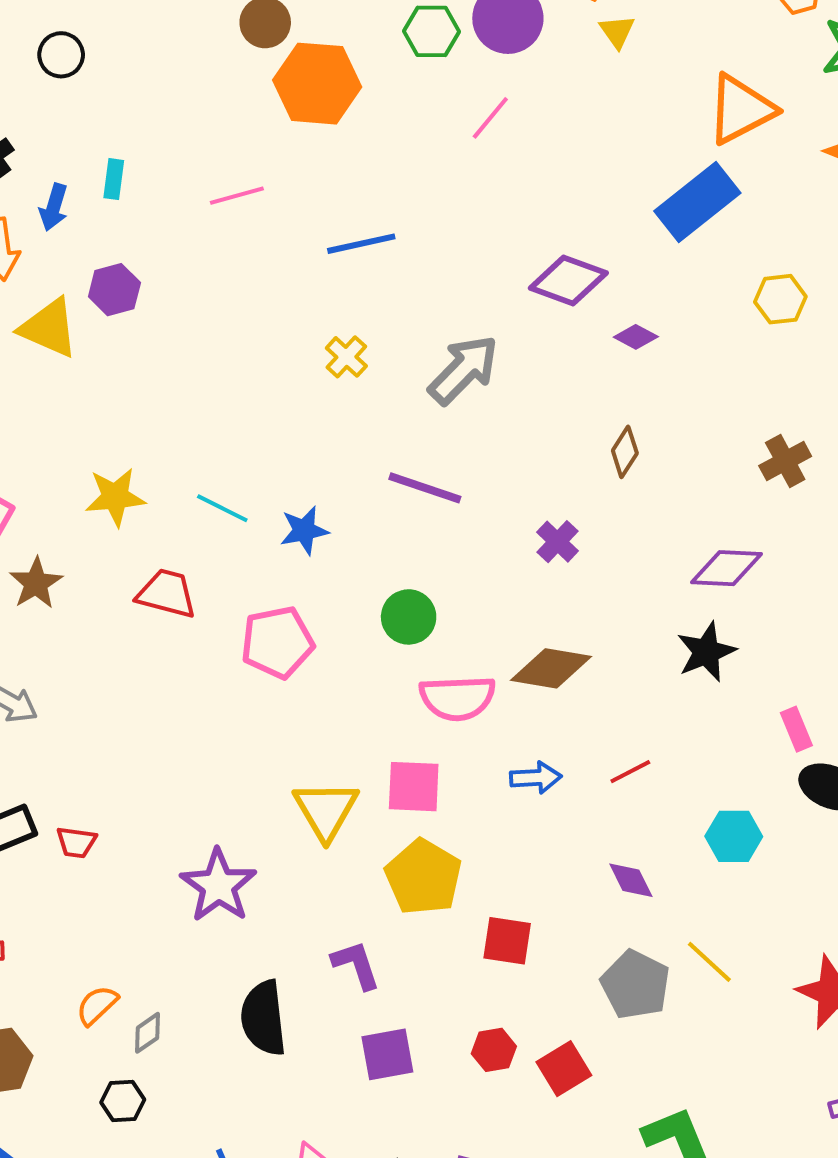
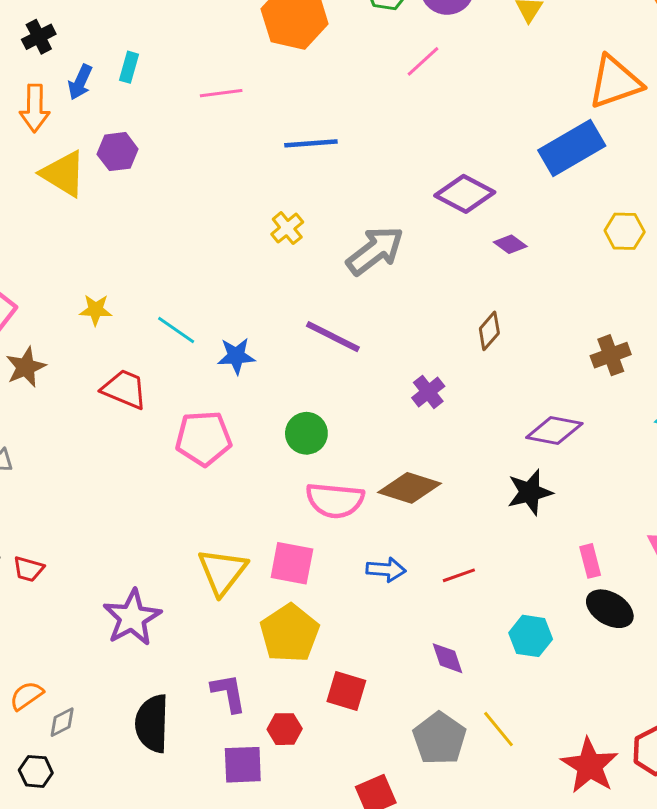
yellow star: (115, 497) -> (96, 310), size x0.7
red hexagon: (494, 1050) -> (285, 729), moved

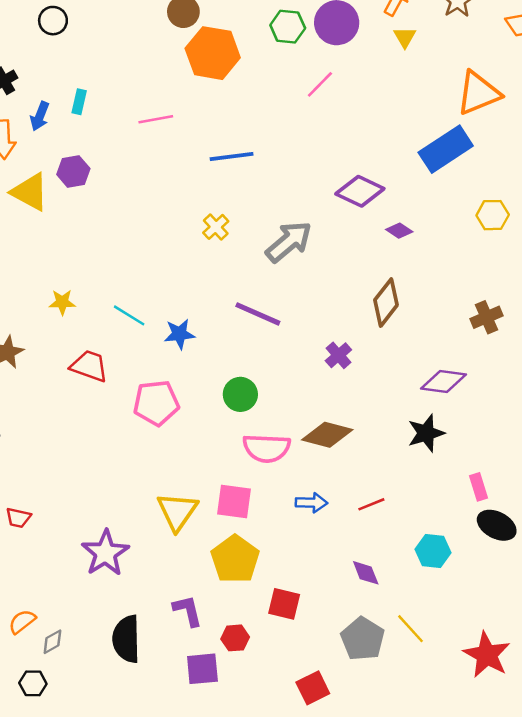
brown diamond: (489, 331) -> (386, 303), size x1.5

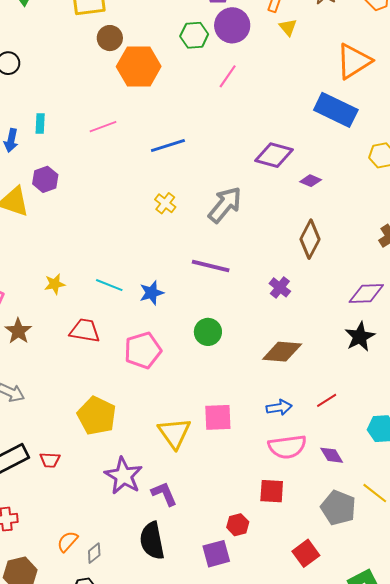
blue rectangle: (446, 149) -> (336, 110), turned 69
pink semicircle: (267, 448) -> (287, 447), moved
yellow pentagon: (235, 559) -> (97, 416), moved
purple L-shape: (188, 611) -> (164, 494), moved

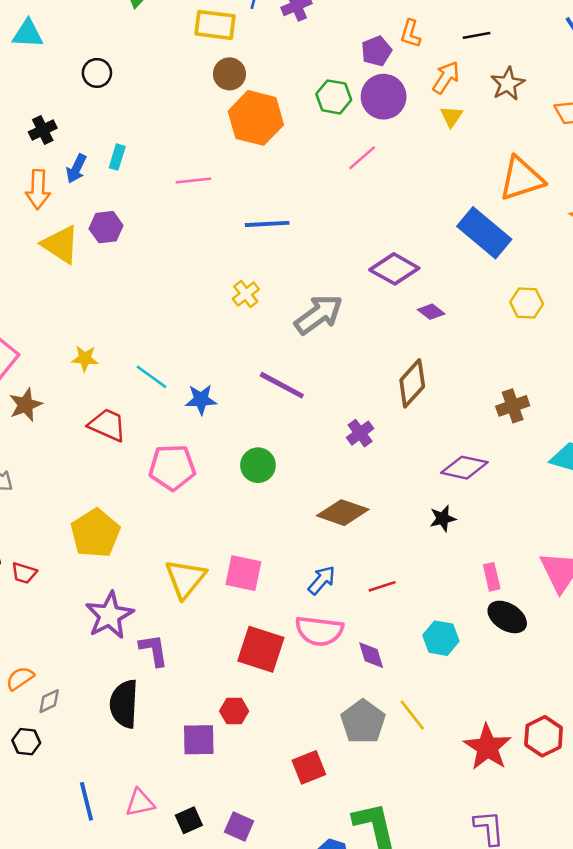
black star: (360, 337) -> (443, 518), size x0.7
blue arrow: (279, 407) -> (322, 580), turned -55
red square: (272, 491) -> (261, 649), moved, size x1.4

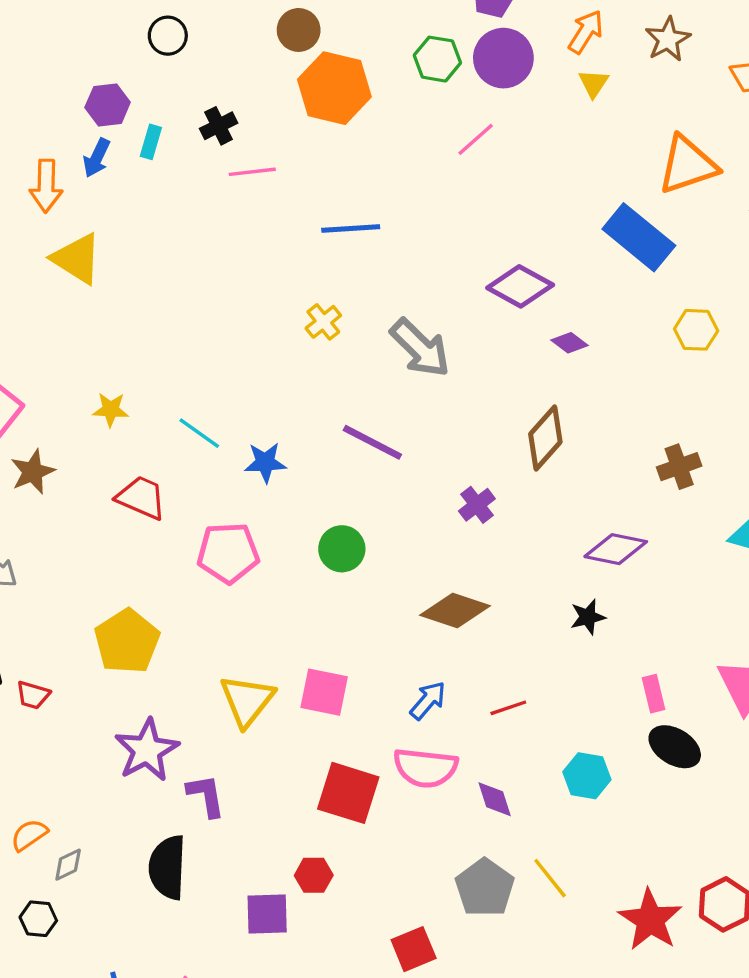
black circle: (97, 73) -> (168, 36), moved
black cross: (43, 130) -> (219, 126), moved
purple hexagon: (106, 227) -> (108, 105), moved
gray arrow: (319, 314) -> (420, 348), turned 81

